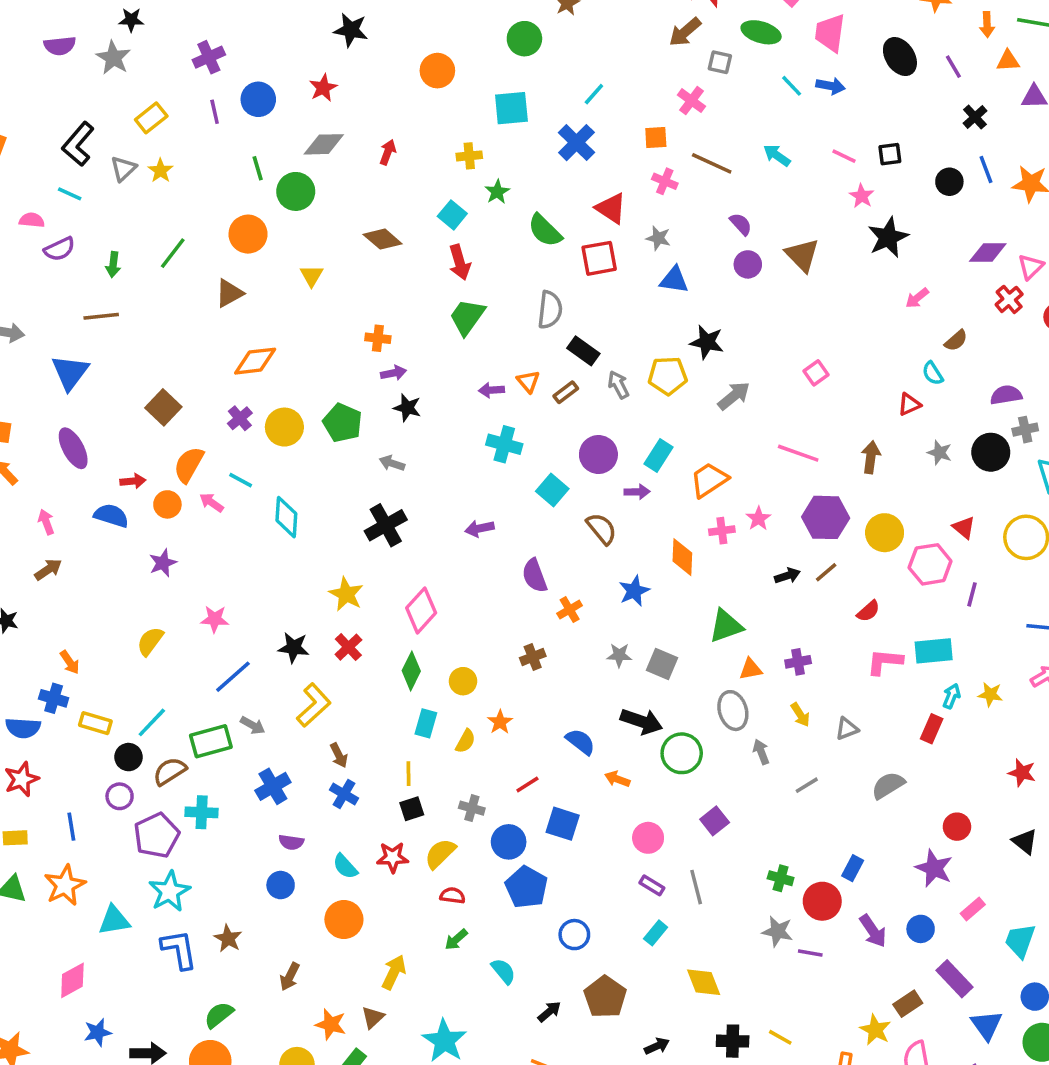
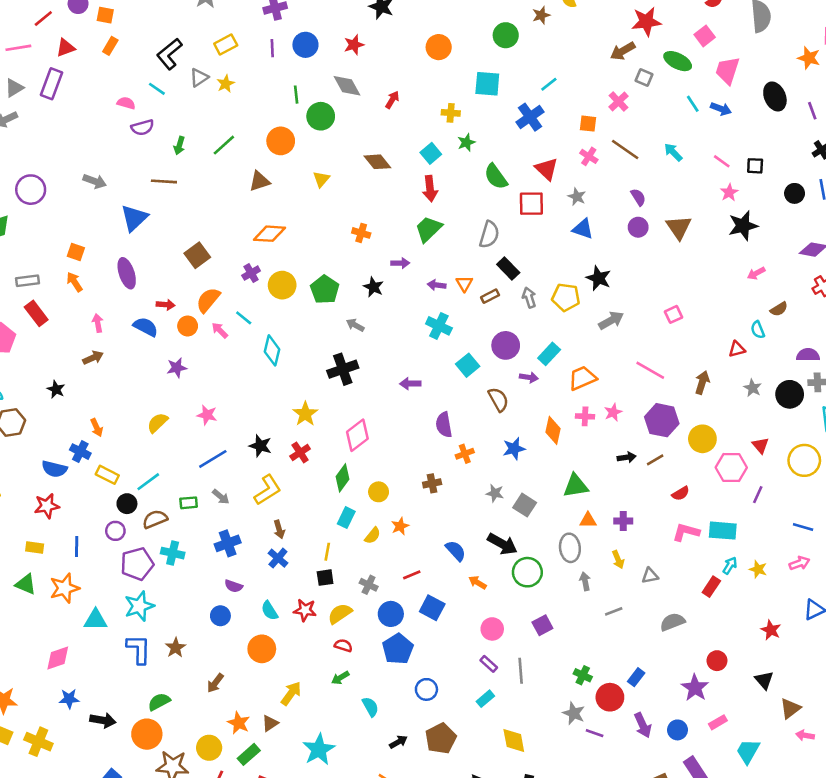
gray diamond: (324, 144) -> (347, 86), turned 52
purple arrow: (393, 373) -> (400, 263), moved
green rectangle: (211, 741) -> (189, 503), size x0.6

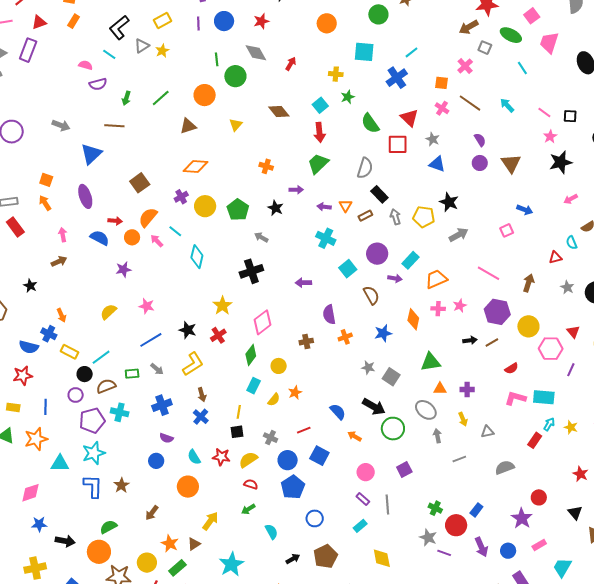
blue arrow: (721, 109) -> (525, 210), moved
brown cross: (432, 483) -> (306, 342), moved
gray ellipse: (570, 548) -> (426, 410), turned -45
yellow cross: (38, 742) -> (35, 568), moved, turned -35

